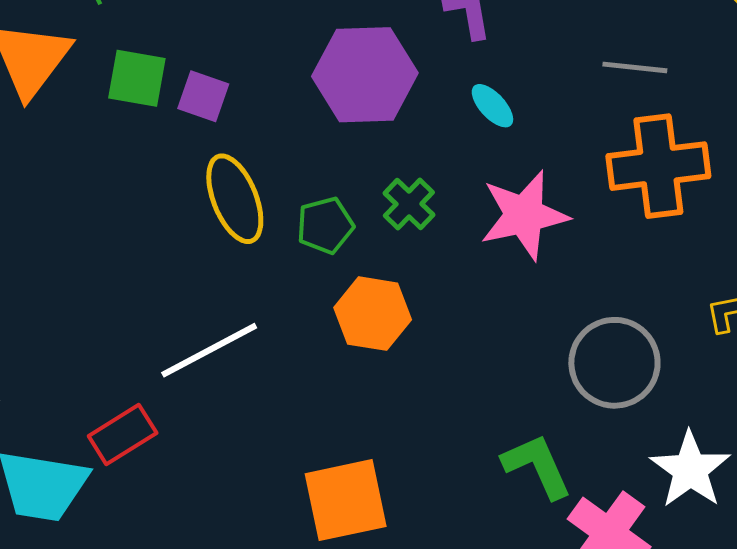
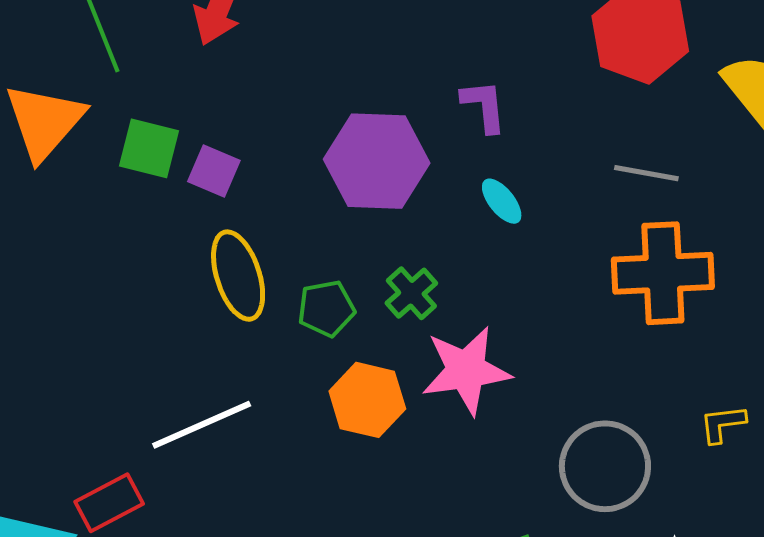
pink star: (524, 215) -> (466, 370), moved

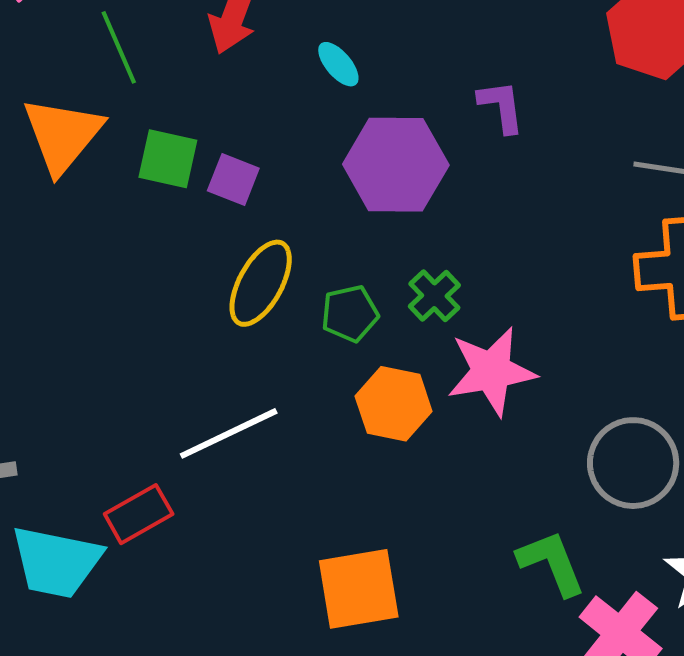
cyan ellipse: (502, 201) -> (338, 64), moved
yellow ellipse: (238, 276) -> (261, 283), turned 48

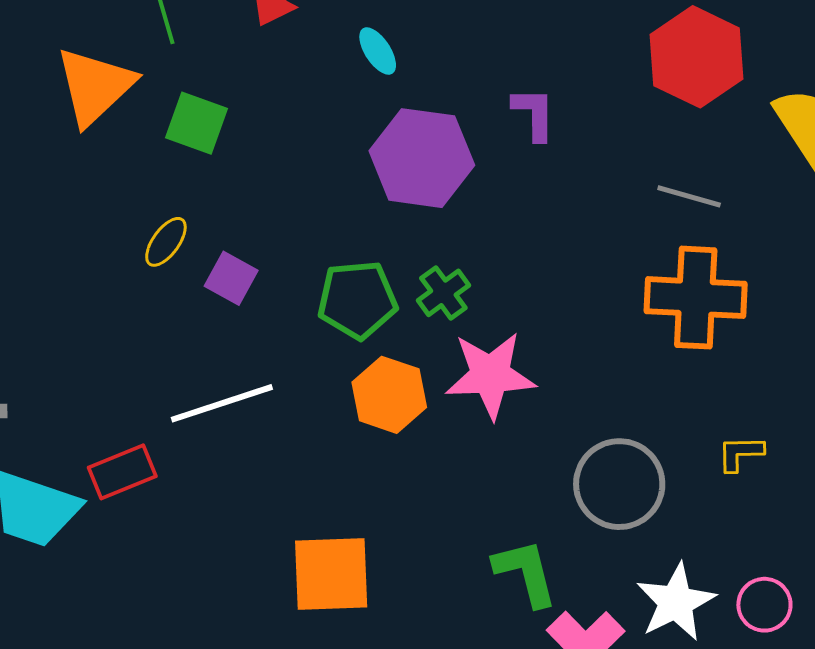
purple square: (233, 179) -> (231, 278), moved
yellow ellipse: (261, 283) -> (166, 242), moved, size x0.6
green pentagon: (350, 314) -> (357, 300), size x1.4

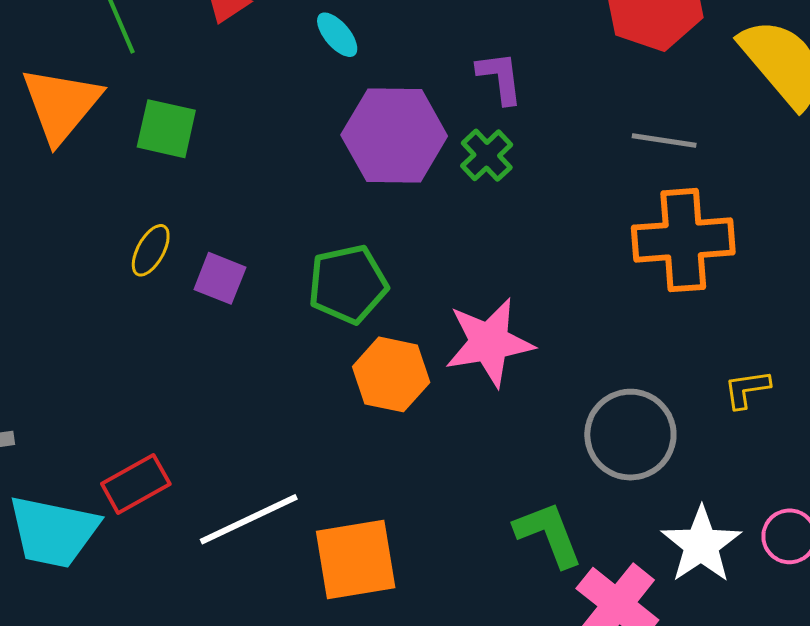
green cross: (443, 293) -> (487, 155), moved
white line: (222, 403) -> (249, 519), moved

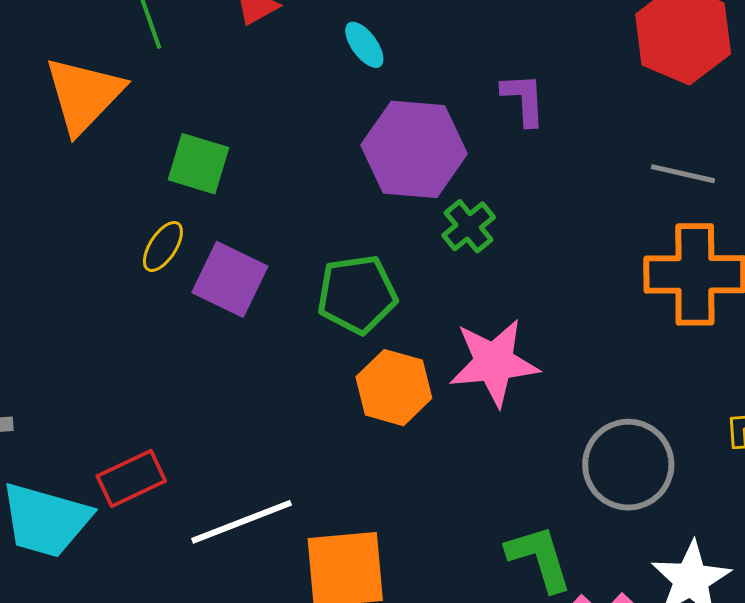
green square: (166, 129) -> (198, 164), moved
green cross: (487, 155) -> (469, 226), moved
purple square: (220, 278) -> (230, 279), size x1.4

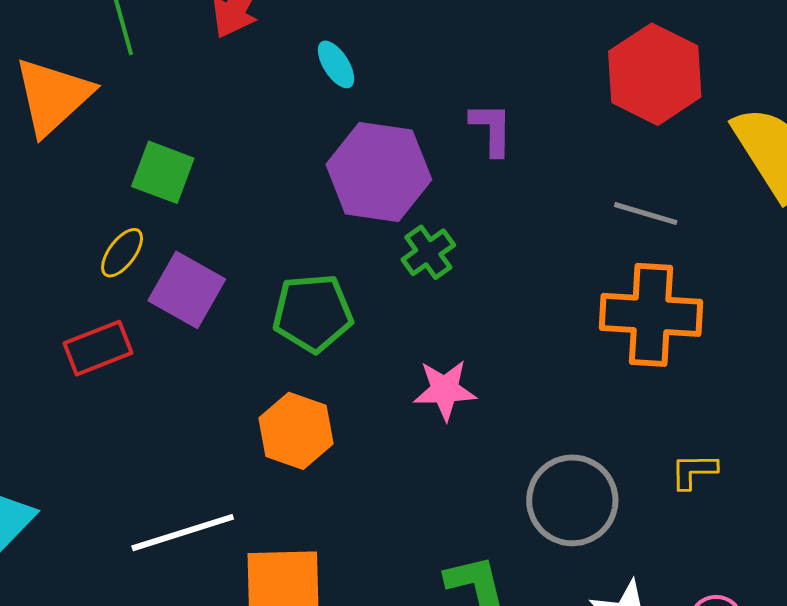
pink star: (494, 363) -> (445, 390), size x0.7
orange hexagon: (394, 388) -> (296, 431), moved
red rectangle: (131, 478) -> (98, 348), moved

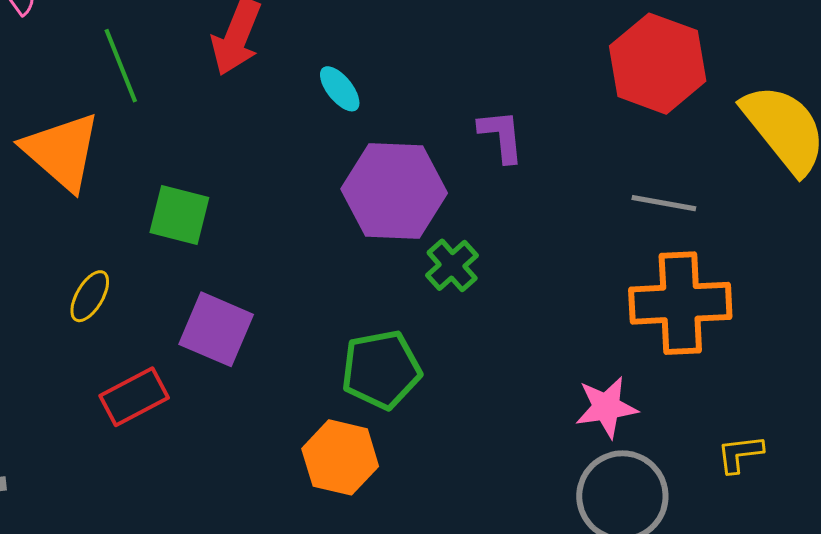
orange triangle: (53, 96) -> (62, 151), turned -30
yellow ellipse: (122, 253) -> (90, 296), moved
green pentagon: (313, 313) -> (381, 370), moved
pink star: (445, 390) -> (606, 407), moved

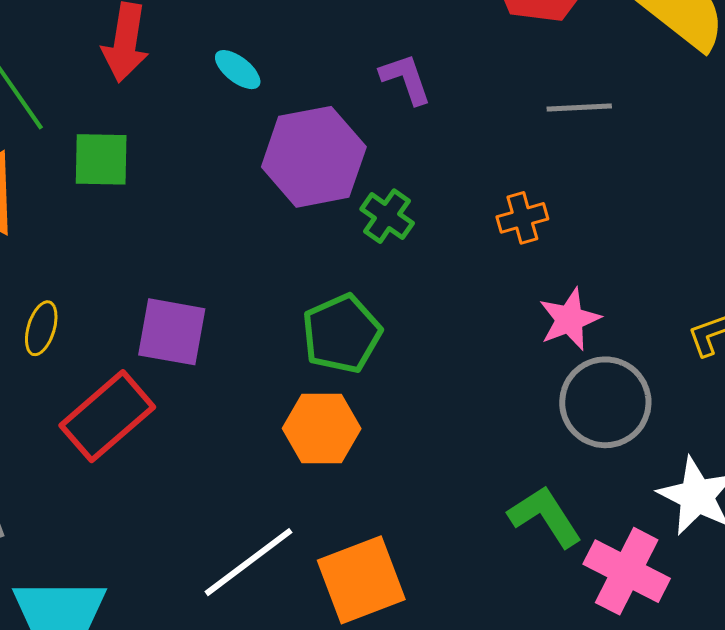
green square: (179, 215) -> (101, 159), moved
orange cross: (680, 303) -> (522, 218), moved, size x0.5
red rectangle: (134, 397) -> (107, 416), size x1.4

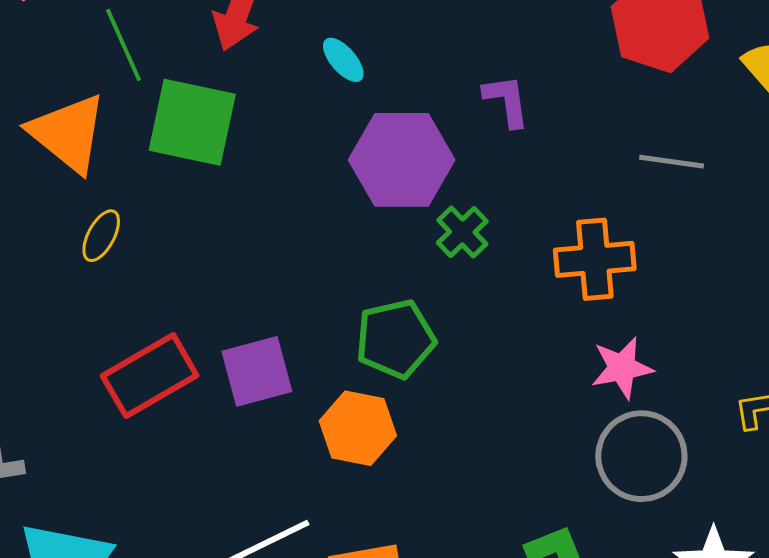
green square: (101, 159) -> (192, 122), size x1.5
orange cross: (522, 218) -> (595, 259), size x1.6
yellow ellipse: (41, 328) -> (101, 236), moved
purple square: (172, 332) -> (257, 371), moved, turned -36

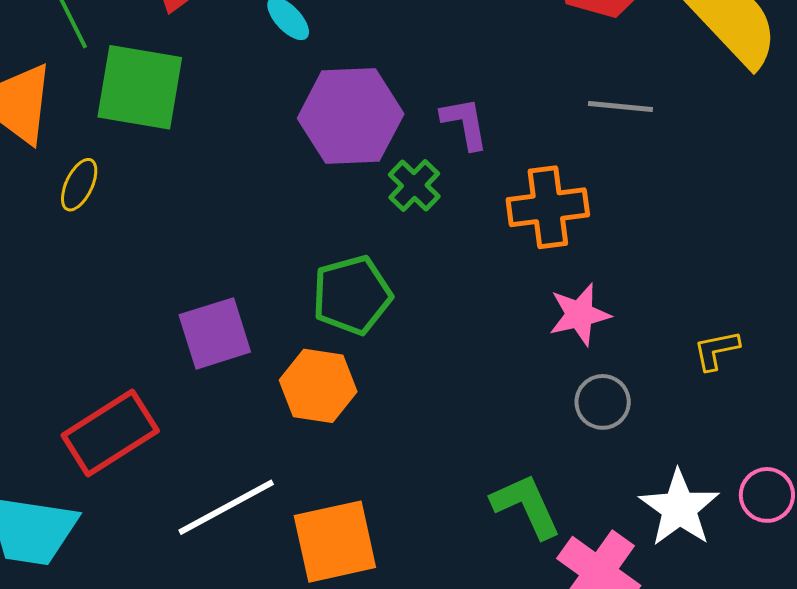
purple L-shape: (507, 101) -> (465, 123), moved
yellow ellipse: (101, 236) -> (79, 185), moved
red rectangle: (150, 376) -> (110, 433), moved
gray circle: (641, 456) -> (603, 402), size x0.6

